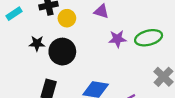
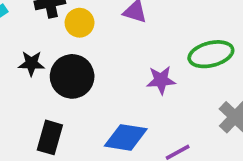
purple star: (117, 39) -> (161, 80), moved

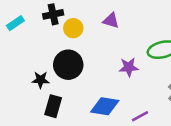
black star: (31, 63) -> (41, 80), moved

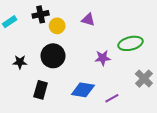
black star: (41, 80) -> (20, 62), moved

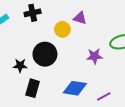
yellow circle: (57, 26) -> (62, 29), moved
black star: (20, 62) -> (20, 65), moved

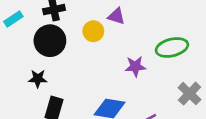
black circle: (45, 54) -> (50, 41), moved

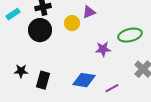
purple triangle: (116, 16) -> (89, 12), turned -40
black star: (38, 79) -> (21, 71), moved

